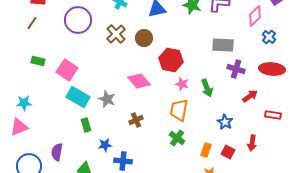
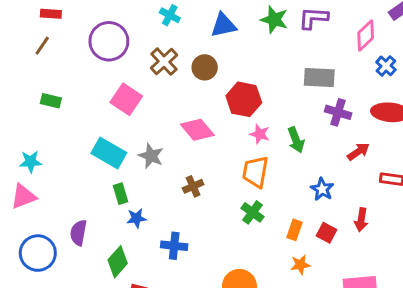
pink square: (67, 70) -> (126, 99), moved
blue star: (105, 145) -> (136, 218), moved

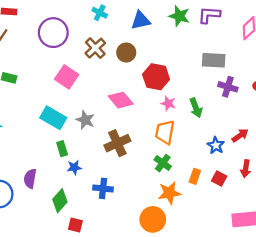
red arrow: (358, 151) -> (240, 135), moved
brown cross: (193, 186) -> (117, 143), size x1.6
orange star: (300, 265) -> (169, 193), moved, size x1.5

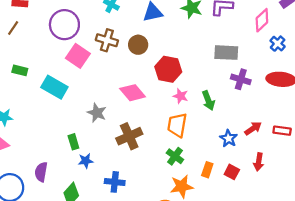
brown cross: (95, 48) -> (107, 40), turned -30
pink square: (67, 77) -> (78, 56), moved
cyan rectangle: (53, 118) -> (54, 87), moved

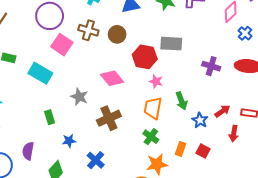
gray rectangle: (226, 53) -> (171, 44), moved
green arrow: (208, 100) -> (182, 101), moved
green rectangle: (73, 142) -> (50, 117), moved
red arrow: (259, 162) -> (234, 134), moved
blue cross: (115, 182) -> (96, 160), turned 36

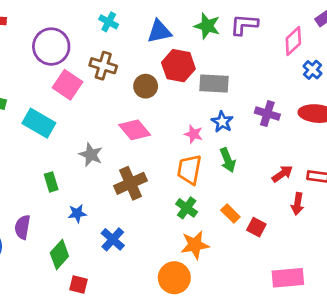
brown circle: (117, 34) -> (146, 86), moved
red hexagon: (145, 57) -> (178, 66), moved
blue star: (200, 120) -> (222, 122), moved
orange rectangle: (181, 149) -> (230, 213), moved, turned -64

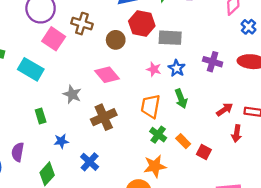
pink star: (193, 134) -> (154, 69), moved
green cross: (187, 208) -> (158, 135), moved

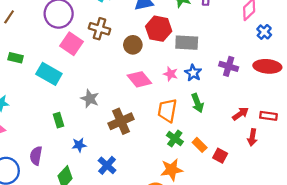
pink diamond: (107, 75) -> (139, 79), moved

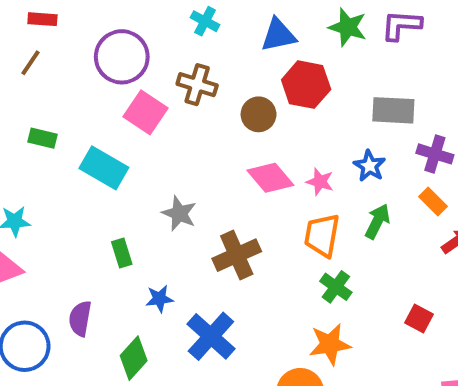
gray rectangle: (187, 43) -> (393, 110), moved
pink star: (171, 74) -> (320, 182), moved
green arrow: (197, 103) -> (377, 221), turned -132
orange rectangle: (200, 145) -> (433, 202), moved
blue cross: (107, 165) -> (211, 336), size x1.4

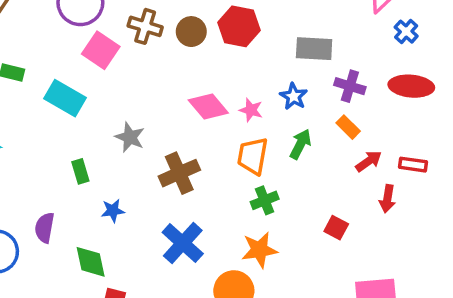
brown circle: (259, 114) -> (191, 32), moved
green cross: (336, 287) -> (265, 200), turned 32
blue cross: (211, 336) -> (183, 243), moved
green diamond: (134, 358) -> (91, 262), turned -54

